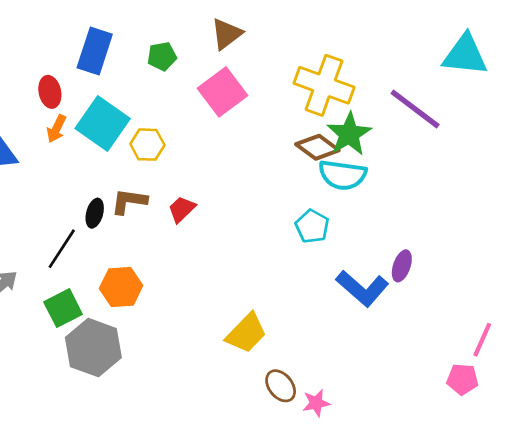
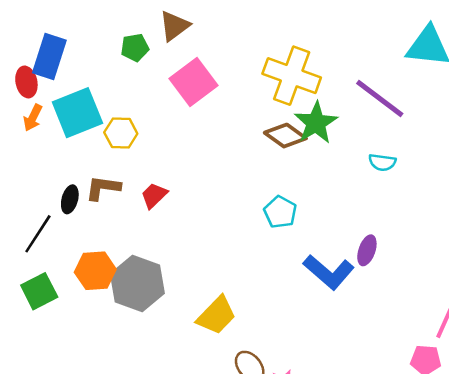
brown triangle: (227, 34) -> (174, 26), moved
blue rectangle: (95, 51) -> (49, 56), moved
cyan square: (103, 124) -> (77, 113), turned 33
cyan semicircle: (343, 175) -> (382, 162), moved, size x0.6
gray hexagon: (93, 348) -> (137, 284), moved

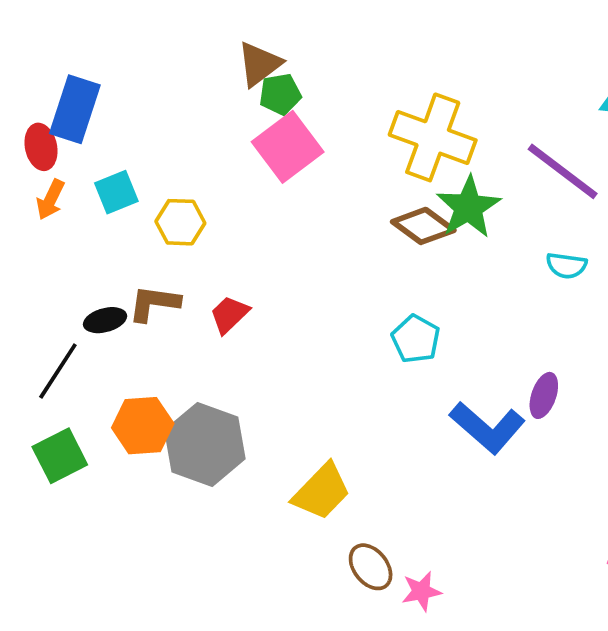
green pentagon: (135, 48) -> (280, 94), moved
cyan square: (77, 113) -> (116, 192), size x0.6
black ellipse: (70, 199) -> (105, 320), turned 60

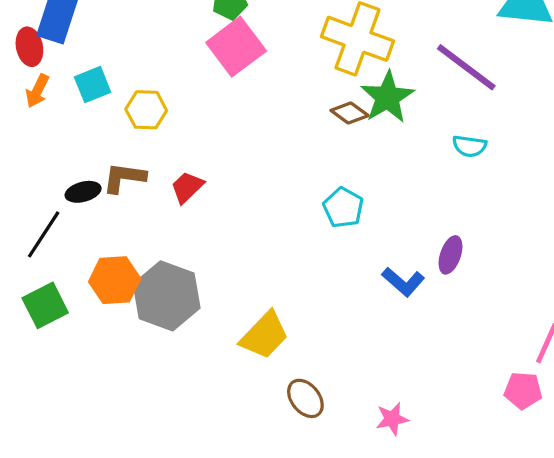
brown diamond: (423, 226) -> (350, 113), size x0.7
blue L-shape: (487, 427) -> (403, 282), size x0.7
pink star: (421, 591) -> (392, 419), moved

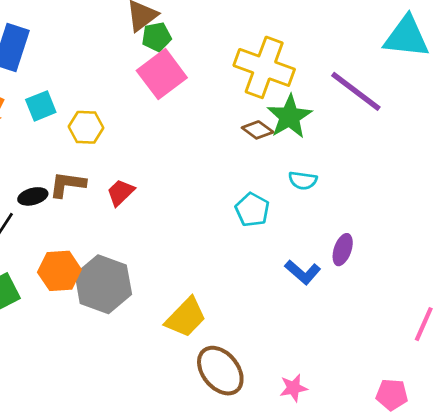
cyan semicircle: (469, 146) -> (303, 180), moved
pink pentagon: (523, 391) -> (392, 395), moved
brown ellipse: (305, 398) -> (220, 371), size x1.5

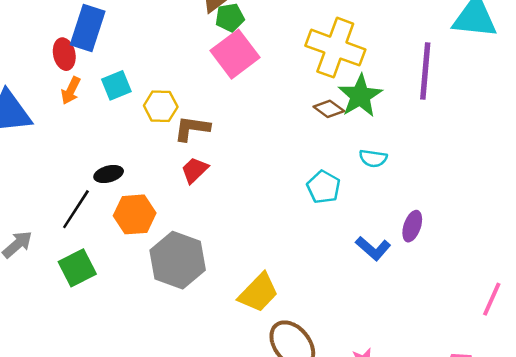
purple line: (356, 91) -> (425, 71), turned 58
brown L-shape: (67, 184) -> (192, 128), moved
orange hexagon: (59, 271) -> (135, 214), moved

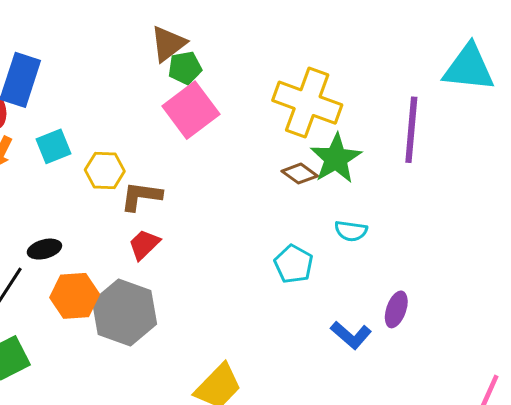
gray hexagon: (178, 260) -> (124, 312), moved

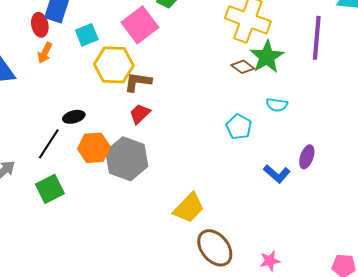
pink square: (191, 110) -> (140, 25), moved
cyan square: (54, 146) -> (87, 35), moved
yellow hexagon: (105, 171) -> (114, 65), size x1.5

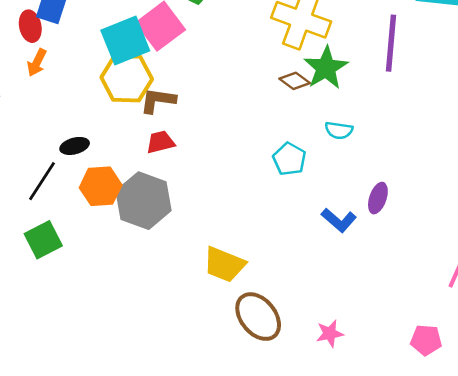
cyan square: (87, 35) -> (125, 40), moved, size x1.6
red trapezoid: (140, 114) -> (160, 142), turned 30
yellow trapezoid: (189, 208) -> (224, 264), turned 68

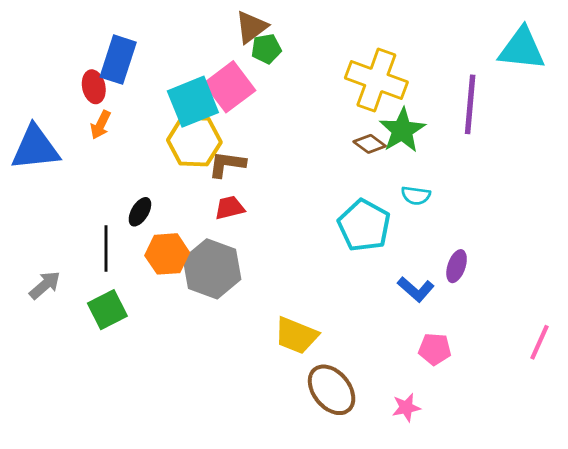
black ellipse: (75, 146) -> (140, 212), turned -44
cyan pentagon: (289, 159) -> (364, 225), size x1.5
black line: (42, 181) -> (106, 248), turned -33
pink pentagon: (426, 340) -> (435, 349), moved

